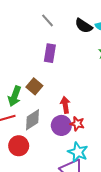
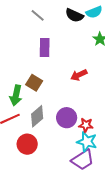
red arrow: (65, 105) -> (79, 75), moved, turned -98
red star: (77, 124) -> (86, 125), moved

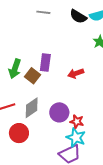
gray line: (38, 15) -> (43, 12), turned -40
purple rectangle: (45, 48) -> (45, 63), moved
green arrow: (16, 95) -> (15, 69), moved

